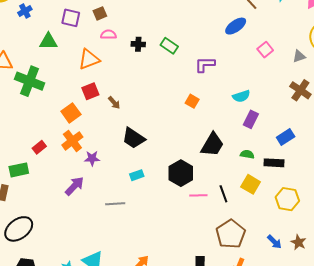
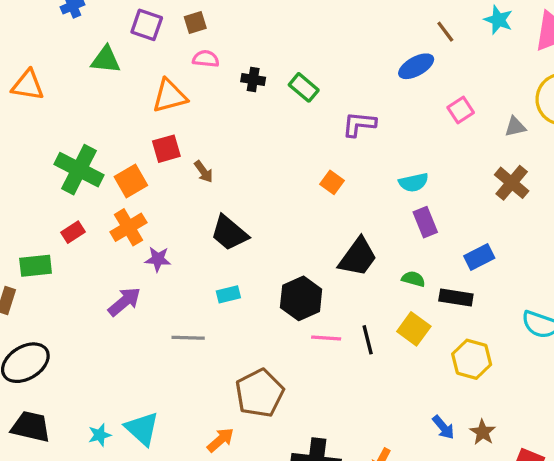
green cross: (30, 81) -> (79, 170), moved
purple rectangle: (251, 119) -> (425, 222), turned -54
brown pentagon: (231, 234) -> (260, 393), moved

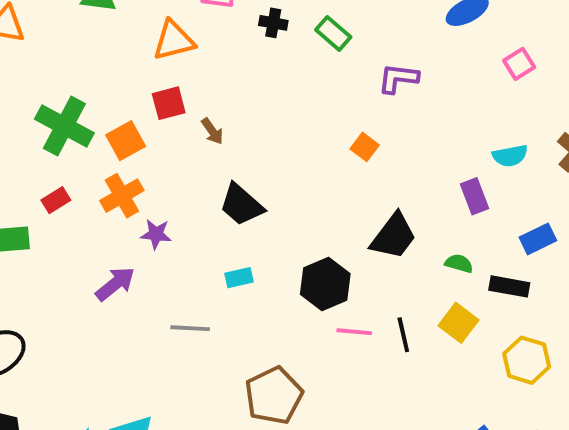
cyan semicircle: (414, 182) -> (510, 156), moved

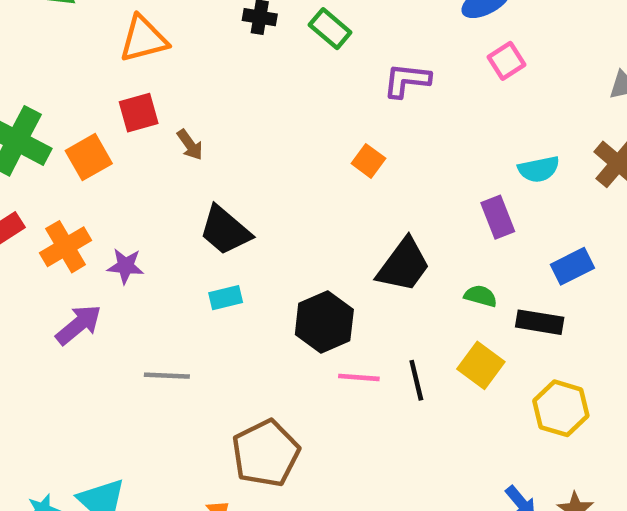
pink square: (519, 64) -> (506, 61), moved
orange cross: (122, 196) -> (66, 247), moved
cyan rectangle: (239, 278) -> (226, 298), moved

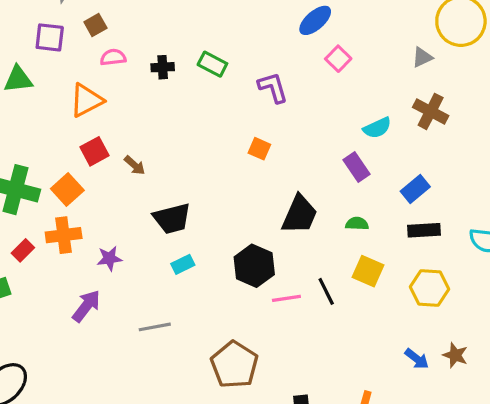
purple L-shape: (407, 80) -> (273, 88), turned 80
black trapezoid: (225, 230) -> (172, 218), turned -42
orange cross: (66, 247) -> (64, 235), moved, turned 36
black rectangle: (540, 322) -> (424, 230), moved

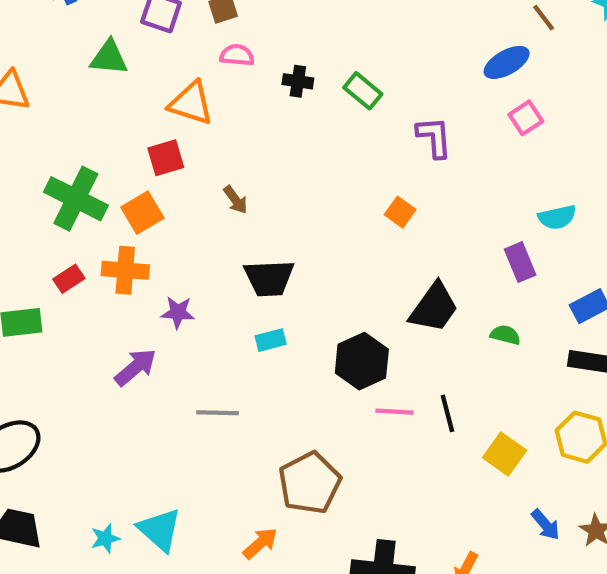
orange triangle: (86, 100) -> (191, 103), turned 33
red square: (94, 151) -> (166, 158), moved
yellow square: (368, 271) -> (505, 454), moved

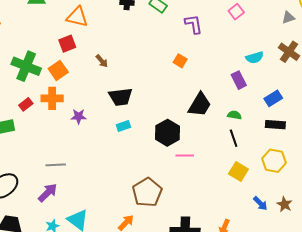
purple arrow: (135, 367) -> (48, 193), moved
gray line: (218, 413) -> (56, 165), moved
black line: (447, 413) -> (234, 138), moved

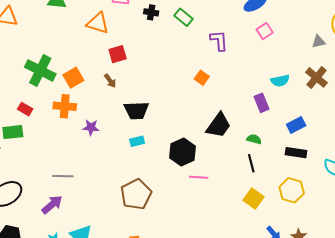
red square: (67, 44) -> (118, 54), moved
brown arrow: (102, 61) -> (110, 81), moved
red rectangle: (26, 104) -> (25, 109), moved, turned 64
brown pentagon: (147, 192) -> (136, 194), moved

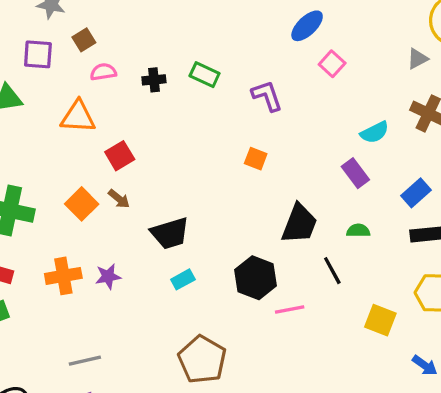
orange square: (73, 78) -> (82, 204), moved
orange cross: (65, 106) -> (63, 276), moved
black line: (251, 163) -> (332, 271), moved

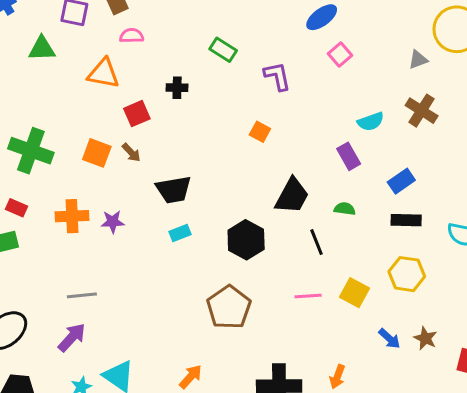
black cross: (154, 80) -> (177, 88), moved
orange square: (82, 204) -> (97, 153), turned -32
pink line: (290, 309) -> (308, 296), moved
brown pentagon: (202, 360) -> (229, 307), moved

